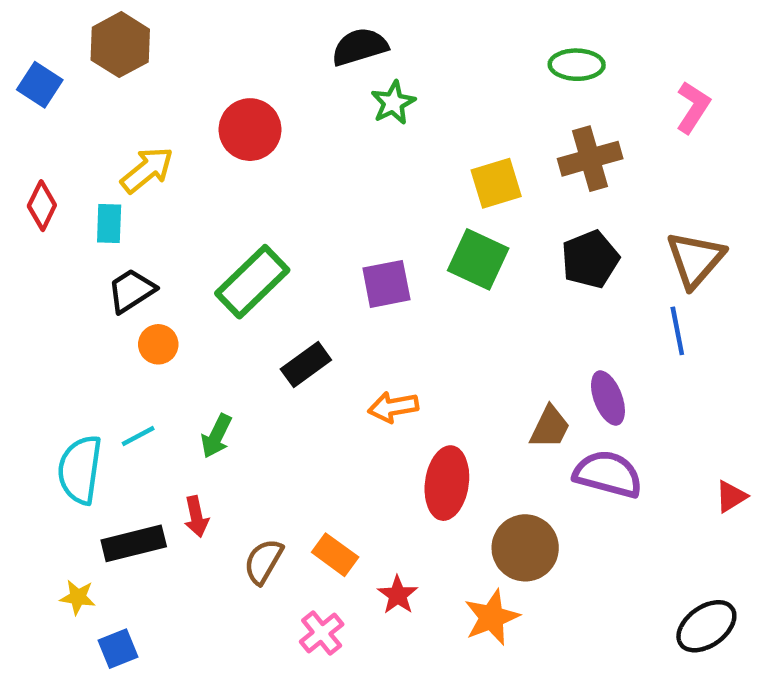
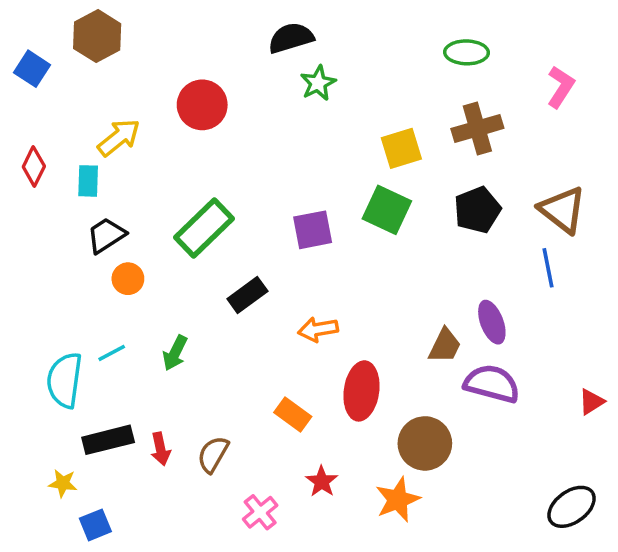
brown triangle: (695, 259) -> (562, 210), turned -33
red arrow: (196, 517) -> (161, 449), moved
orange rectangle: (335, 555) -> (293, 414), moved

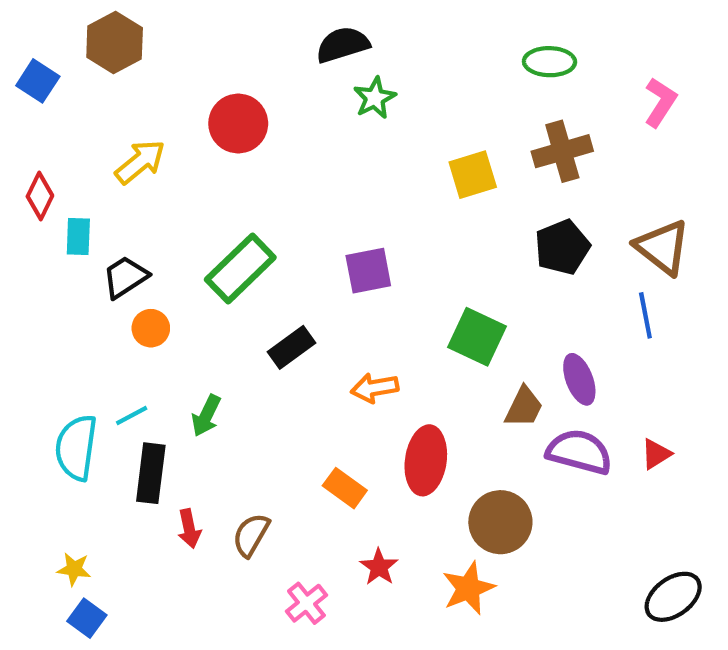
cyan rectangle: (88, 181) -> (78, 237), moved
green square: (387, 210) -> (477, 337), moved
red triangle: (591, 402) -> (656, 454), moved
black rectangle: (108, 440) -> (151, 473), moved, turned -69
blue square: (95, 525) -> (87, 618), moved, turned -32

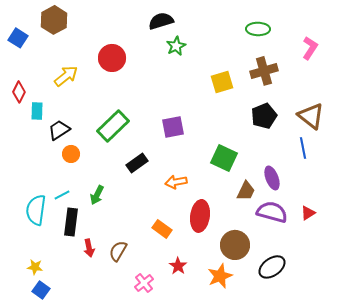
black ellipse: (673, 597) -> (272, 267), moved

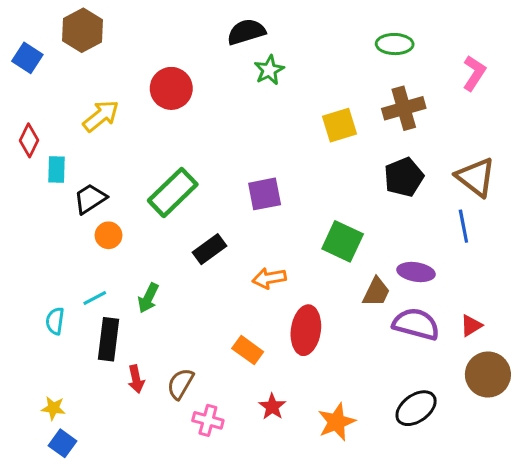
purple ellipse: (272, 178) -> (416, 272), turned -60
cyan semicircle: (36, 210) -> (55, 321), size x0.6
brown circle: (235, 245) -> (488, 375), moved
pink cross: (144, 283) -> (208, 420), moved, turned -36

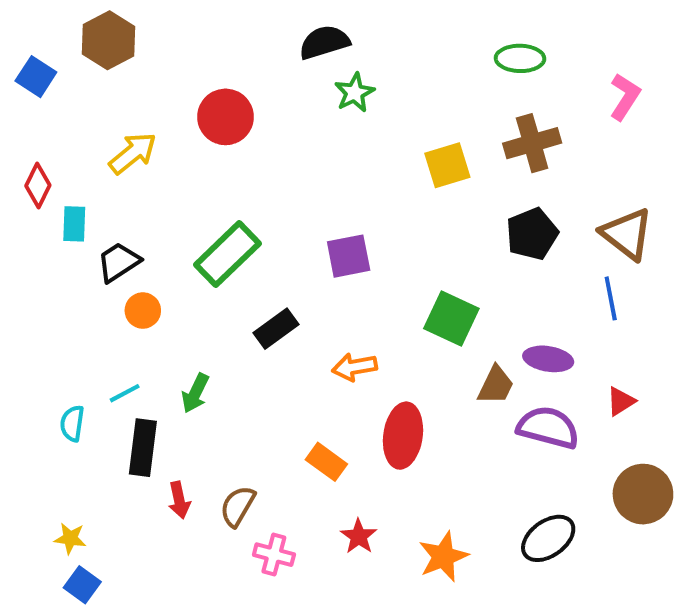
red triangle: (471, 326) -> (621, 401), moved

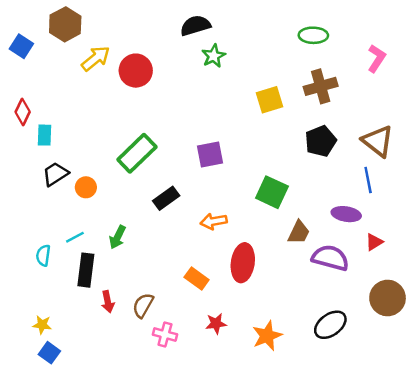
yellow arrow: (133, 153) -> (96, 58), moved
black trapezoid: (119, 262) -> (55, 174), moved
purple ellipse: (548, 359) -> (346, 214), moved
red star: (359, 536) -> (216, 324), turned 30

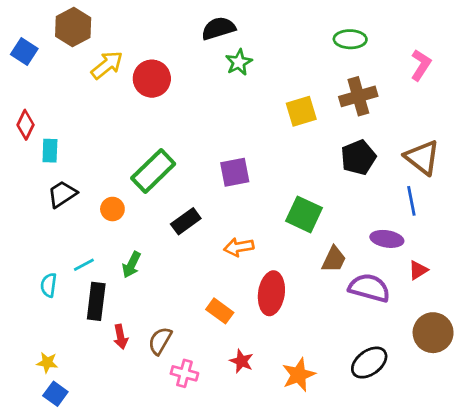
orange circle: (86, 187) -> (112, 209), moved
red star: (216, 324) -> (242, 361), turned 30

